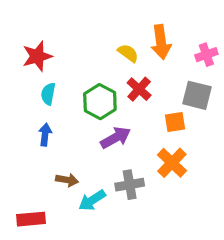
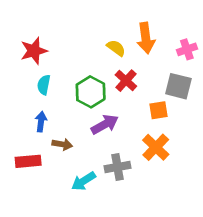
brown arrow: (67, 180) -> (62, 144), moved
red rectangle: (31, 219) -> (28, 161), moved

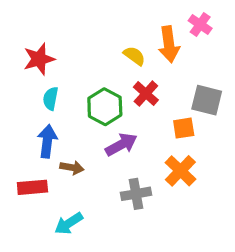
pink cross: (187, 49) -> (200, 25), moved, turned -36
blue arrow: (41, 122) -> (47, 141), size x1.4
cyan arrow: (83, 181) -> (69, 223), moved

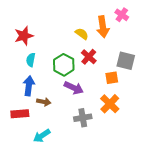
purple arrow: (121, 145) -> (74, 88), turned 54

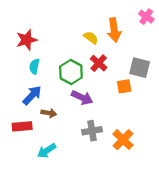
pink cross: (122, 15) -> (146, 17), moved
blue arrow: (29, 86) -> (32, 95), turned 36
orange cross: (110, 104) -> (123, 140), moved

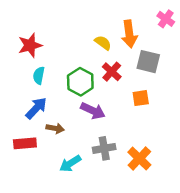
gray square: (140, 68) -> (148, 62), moved
cyan arrow: (47, 151) -> (70, 163), moved

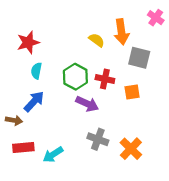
red cross: (112, 72) -> (105, 79), moved, turned -30
brown arrow: (55, 128) -> (14, 120), moved
red rectangle: (25, 143) -> (23, 148), moved
gray cross: (104, 148) -> (98, 139), turned 30
cyan arrow: (70, 163) -> (53, 155), moved

